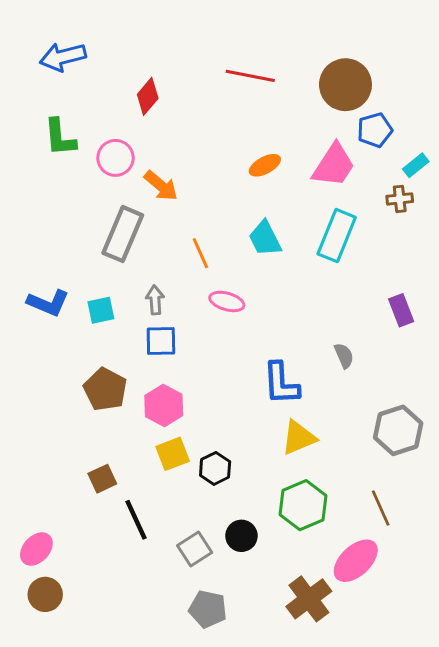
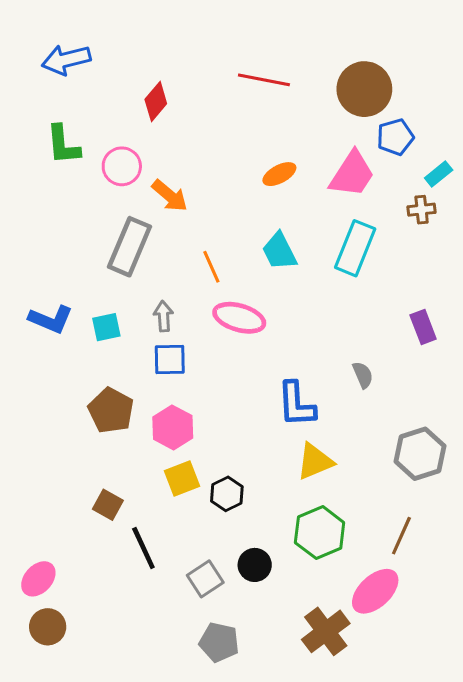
pink ellipse: (227, 301) -> (239, 318), size x1.4
brown square: (102, 479) -> (108, 505), turned -36
brown line: (381, 508) -> (401, 536), turned 48

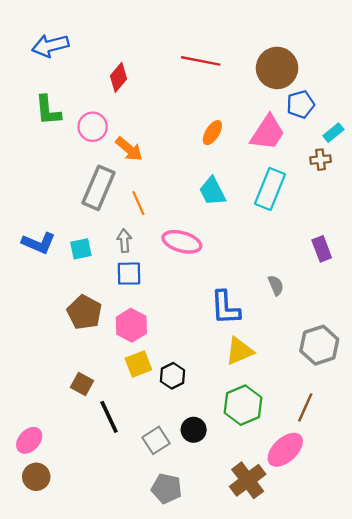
orange ellipse: (279, 174) -> (212, 133), turned -30
orange line: (211, 267) -> (138, 203), moved

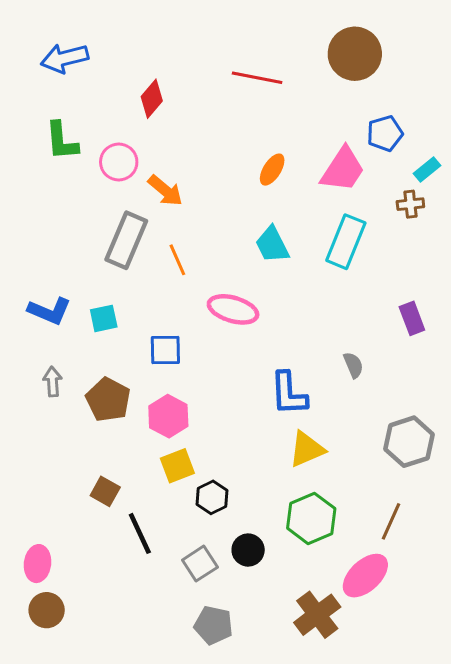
brown circle: (277, 68) -> (355, 54), moved
gray arrow: (124, 241) -> (53, 382), moved
black hexagon: (172, 376) -> (212, 497), moved
pink ellipse: (29, 440) -> (38, 564), turned -36

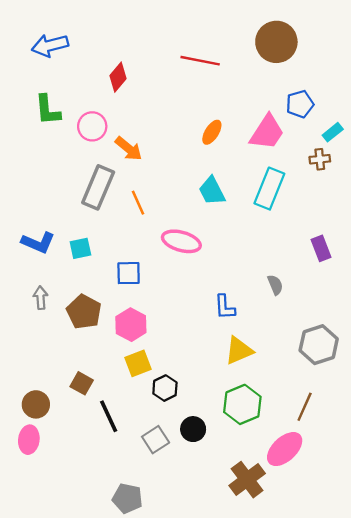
blue L-shape: (289, 394) -> (225, 307), size x0.7
brown circle: (47, 610) -> (36, 404), moved
gray pentagon: (213, 625) -> (127, 498), moved

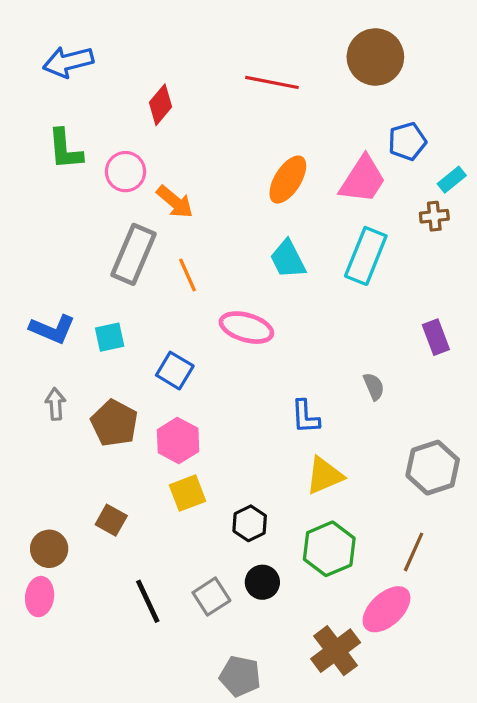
orange ellipse: (212, 132) -> (288, 180), size x1.4
blue square: (129, 273) -> (175, 371), turned 32
black hexagon: (165, 388) -> (250, 523), moved
black line: (109, 416) -> (148, 601), moved
gray pentagon: (127, 498) -> (240, 676), moved

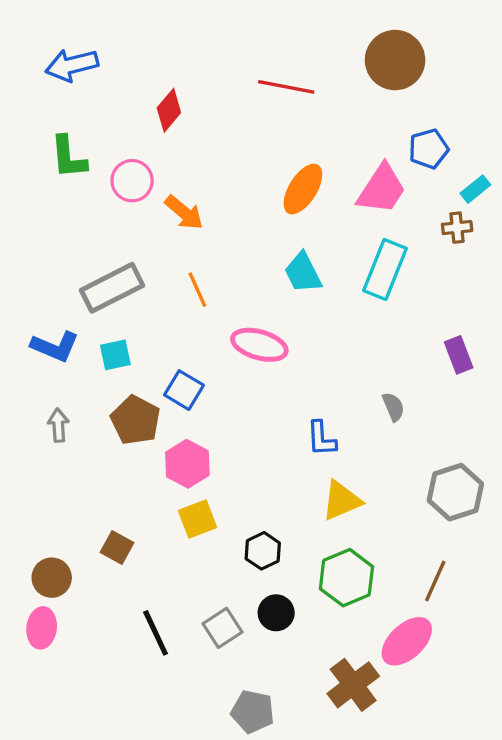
gray rectangle: (133, 254) -> (112, 288), moved, turned 40
brown pentagon: (114, 423) -> (135, 420), moved

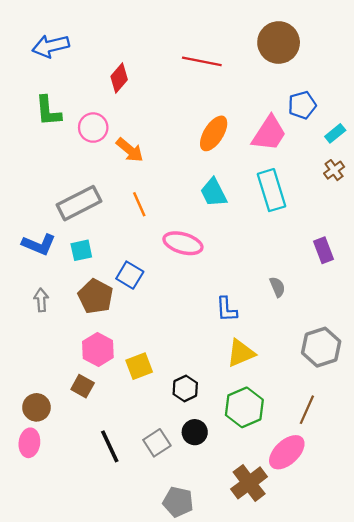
brown cross: (457, 228) -> (334, 170), moved, turned -30
cyan rectangle: (385, 269) -> (271, 190), turned -39
pink hexagon: (187, 464) -> (98, 350), moved

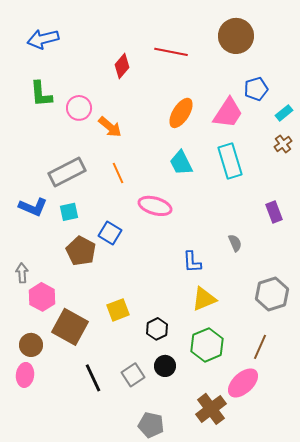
red diamond: (119, 78) -> (122, 66), moved
gray arrow: (41, 300) -> (22, 273), moved
pink hexagon: (98, 350) -> (42, 297), moved
brown square: (83, 386) -> (70, 327), size x1.8

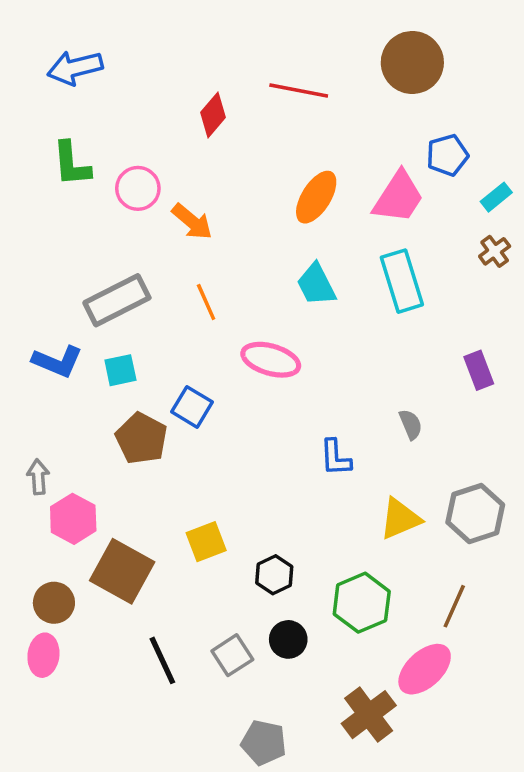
yellow triangle: (204, 299) -> (400, 519), moved

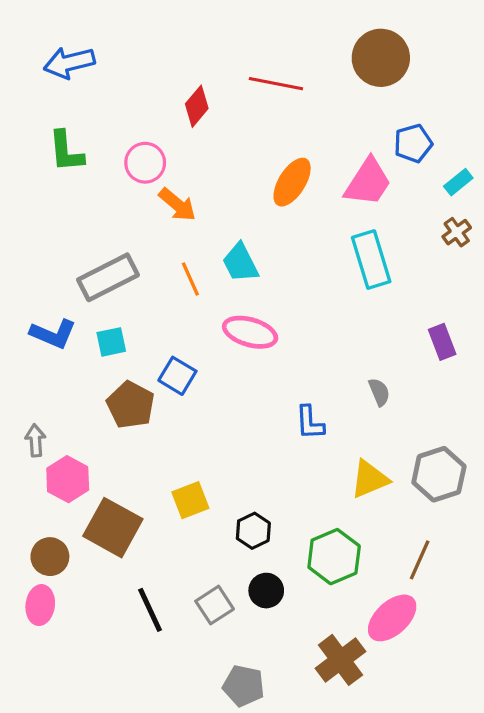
pink circle: (138, 188) -> (145, 163), moved
cyan trapezoid: (316, 285) -> (240, 263), moved

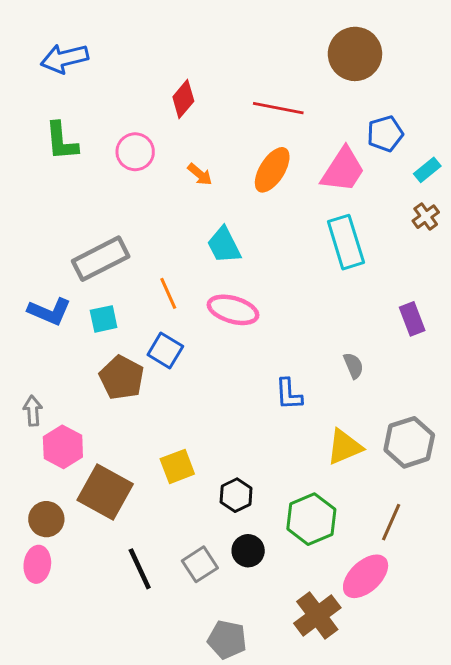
red line: (276, 84) -> (278, 108), moved
orange arrow: (177, 205) -> (200, 174), moved, size x0.7
orange line: (190, 279) -> (168, 293), moved

